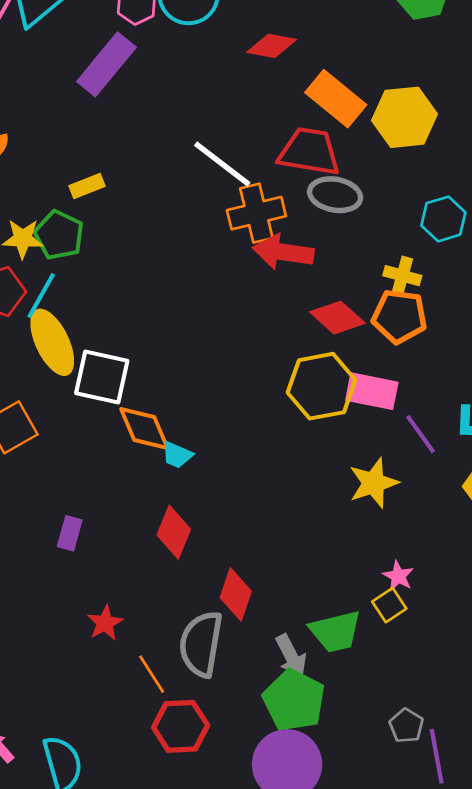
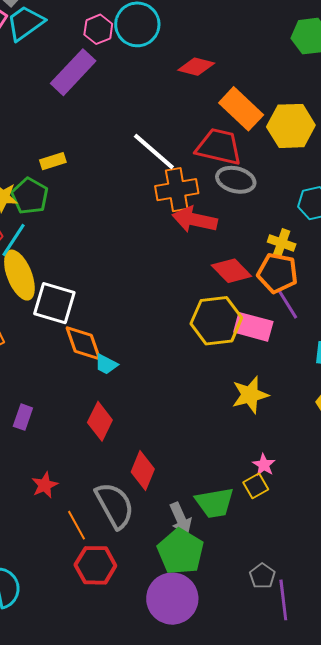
purple line: (420, 434) -> (287, 304), moved
gray semicircle: (201, 644) -> (115, 505), turned 138

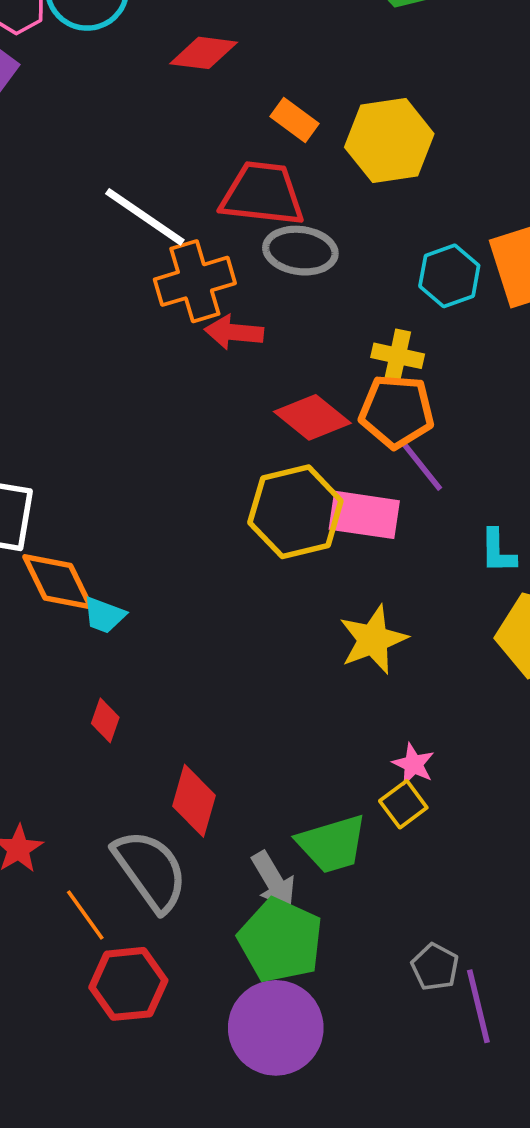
orange rectangle: (241, 109) -> (295, 120), size x0.6
red arrow: (195, 220) -> (234, 332), size x0.7
red diamond: (100, 421) -> (105, 720), size x0.6

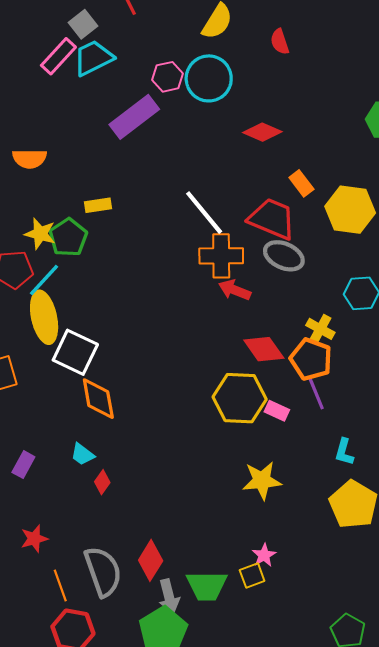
pink rectangle: (364, 515) -> (277, 411), size x0.6
cyan trapezoid: (104, 615) -> (82, 454), moved
red diamond: (194, 801) -> (151, 560), moved

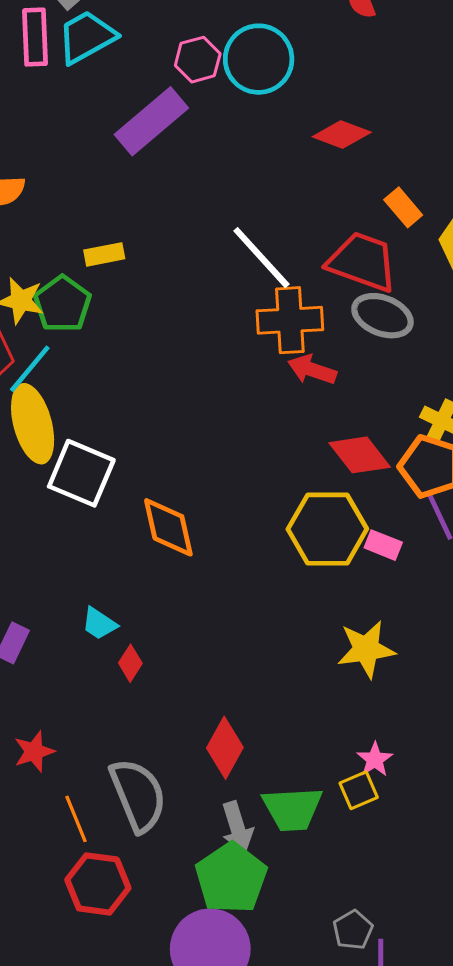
pink rectangle: (58, 56) -> (35, 37), turned -42
orange diamond: (98, 399) -> (168, 527), moved
red diamond: (151, 560) -> (225, 748), moved

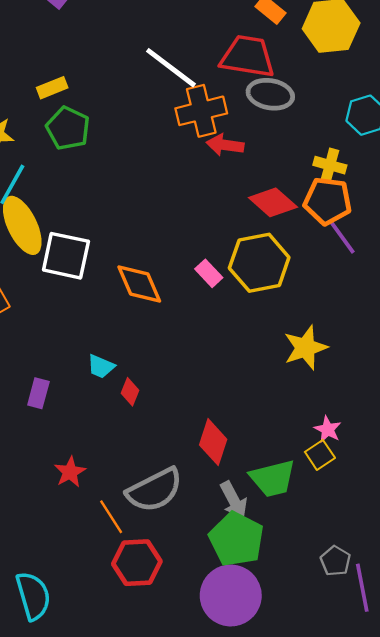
green pentagon: (62, 304) -> (68, 128), moved
pink rectangle: (383, 545) -> (209, 273), moved, turned 36
gray semicircle: (138, 795) -> (155, 490), turned 96

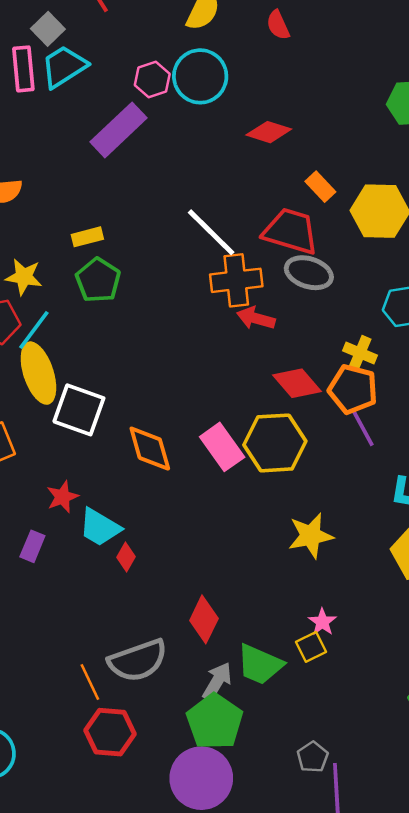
pink rectangle: (209, 273) -> (222, 447), size x1.6
cyan trapezoid: (101, 366) -> (100, 527), size x1.5
red star: (70, 472) -> (62, 497), moved
green trapezoid: (273, 478) -> (260, 664), turned 30
gray arrow: (234, 500) -> (217, 681), turned -129

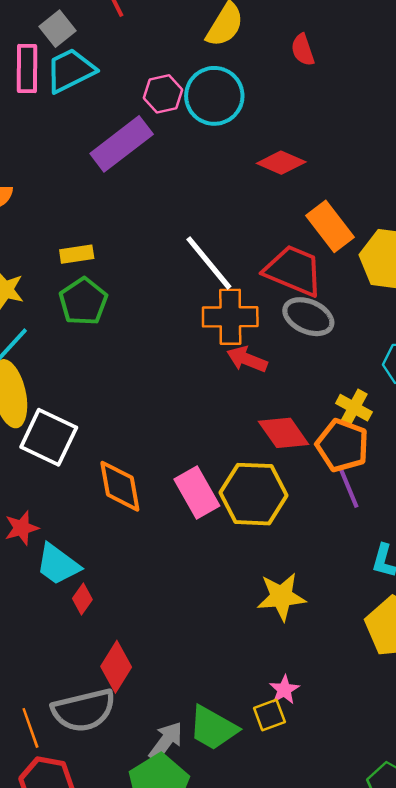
orange rectangle: (320, 187) -> (330, 226), size x1.5
red diamond: (204, 619) -> (116, 667), moved

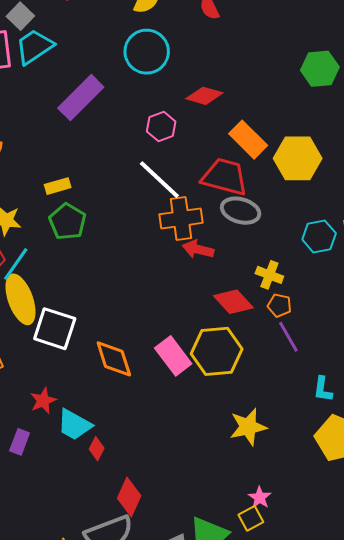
pink hexagon: (163, 94) -> (161, 126), moved
yellow cross: (354, 408) -> (269, 275), moved
orange pentagon: (342, 445) -> (279, 305), size x0.6

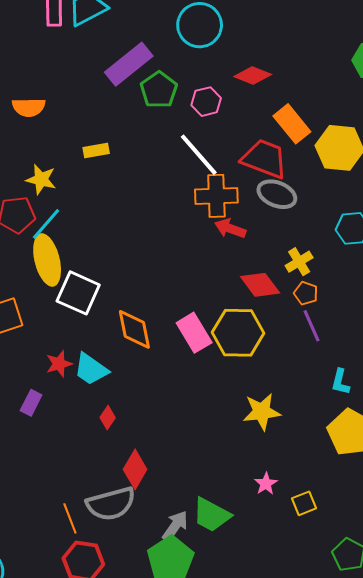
green pentagon: (67, 222) -> (159, 90), moved
yellow cross: (269, 275) -> (299, 262), turned 32
cyan trapezoid: (74, 425) -> (91, 369), moved
yellow square: (251, 518) -> (304, 503), moved

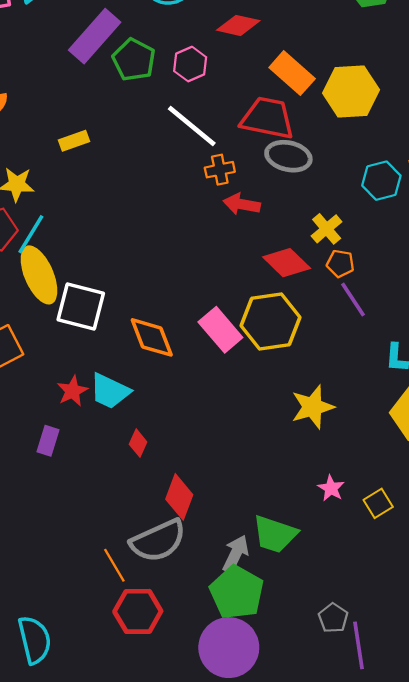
orange cross: (216, 196) -> (220, 170), size x0.6

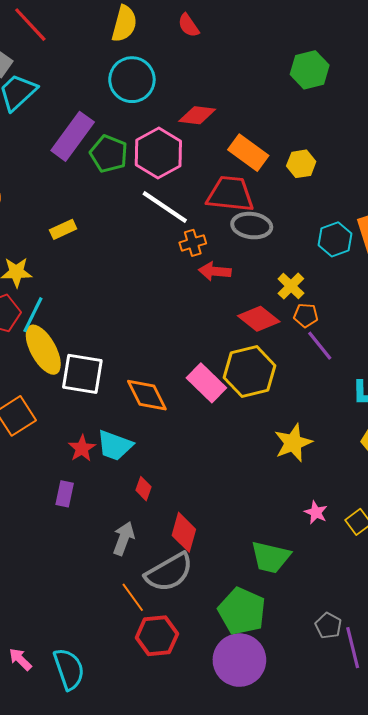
pink hexagon: (190, 64) -> (158, 153), size x1.6
yellow hexagon: (351, 91) -> (301, 164), size x0.6
gray arrow: (236, 554) -> (124, 538), moved

